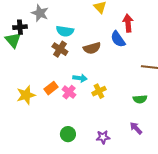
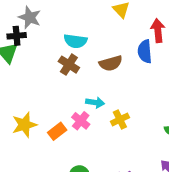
gray star: (40, 13) -> (30, 17), moved
blue semicircle: (118, 39) -> (145, 51), turned 30
orange rectangle: (51, 88) -> (57, 131), moved

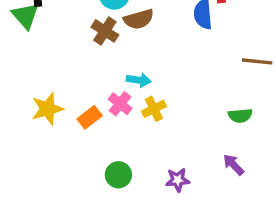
brown semicircle: (111, 63) -> (139, 19), moved
yellow cross: (120, 120) -> (154, 109), moved

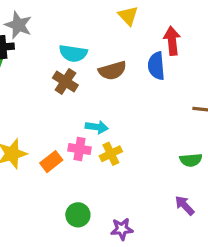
brown semicircle: (139, 19) -> (112, 71), moved
pink cross: (120, 104) -> (80, 149), turned -30
purple star: (178, 180) -> (122, 229), moved

